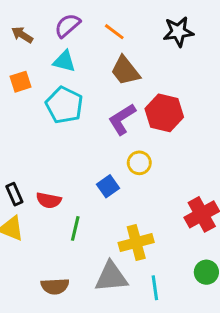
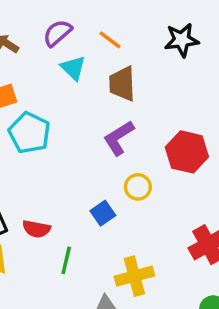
cyan triangle: (64, 61) -> (73, 68), moved, turned 30
brown trapezoid: (125, 71) -> (122, 84), turned 36
cyan pentagon: (64, 105) -> (29, 133), moved
red hexagon: (164, 113) -> (187, 152), moved

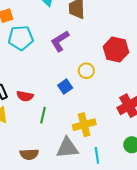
cyan pentagon: (29, 133) -> (21, 38), turned -30
purple L-shape: (119, 138) -> (60, 41), moved

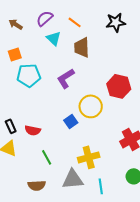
yellow circle: (86, 71) -> (91, 106), size x1.5
green line: (43, 115) -> (47, 157), moved, turned -42

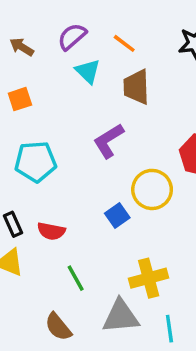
cyan pentagon: (29, 75) -> (36, 162), moved
brown semicircle: (37, 185) -> (58, 327), turned 54

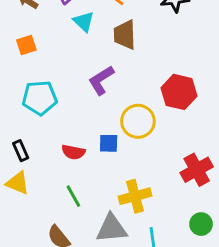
blue square: (117, 216) -> (109, 143), turned 36
red semicircle: (51, 231) -> (73, 152), moved

